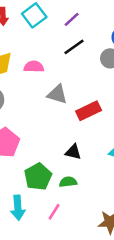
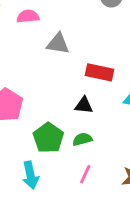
red rectangle: (89, 111) -> (99, 72), moved, turned 45
pink line: (54, 212) -> (85, 174), moved

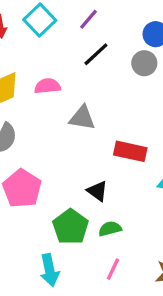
black triangle: (84, 105) -> (97, 191), moved, turned 30

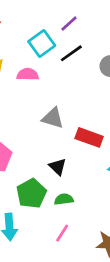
cyan square: (40, 20) -> (42, 43), moved
gray triangle: (82, 118) -> (53, 118), moved

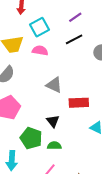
cyan square: (42, 43) -> (39, 27), moved
red rectangle: (89, 137) -> (79, 103), turned -30
green pentagon: (31, 193) -> (31, 138), turned -30

